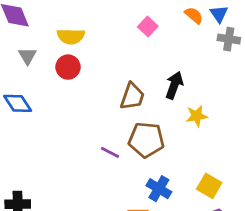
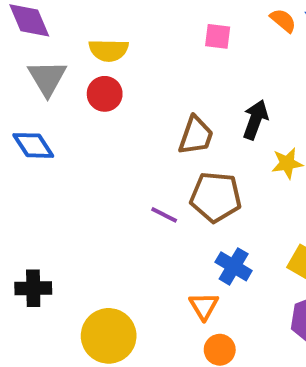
pink square: (148, 26) -> (218, 36), turned -36
gray triangle: (27, 56) -> (47, 78), size x1.5

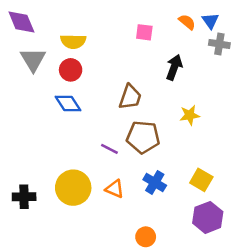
black arrow: (255, 120) -> (174, 67), moved
blue diamond: (33, 145) -> (68, 104), moved
orange triangle: (204, 306) -> (115, 189), moved, turned -36
yellow circle: (109, 336) -> (73, 188), moved

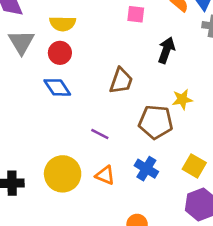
brown pentagon: (143, 137) -> (156, 122), moved

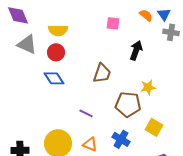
gray triangle: (21, 42) -> (27, 44), turned -35
yellow square: (194, 166) -> (154, 127), moved

